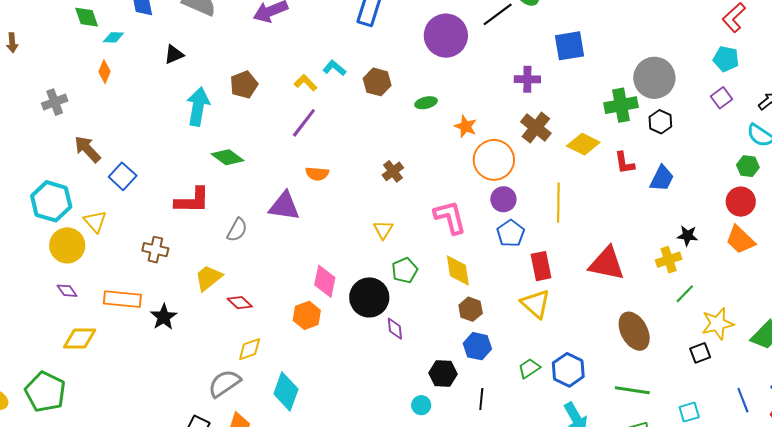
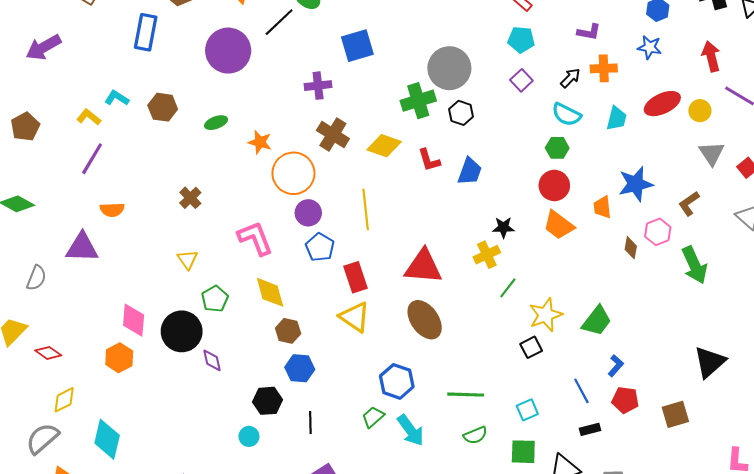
brown ellipse: (634, 331) -> (425, 320), moved
green trapezoid: (529, 368) -> (373, 417), moved

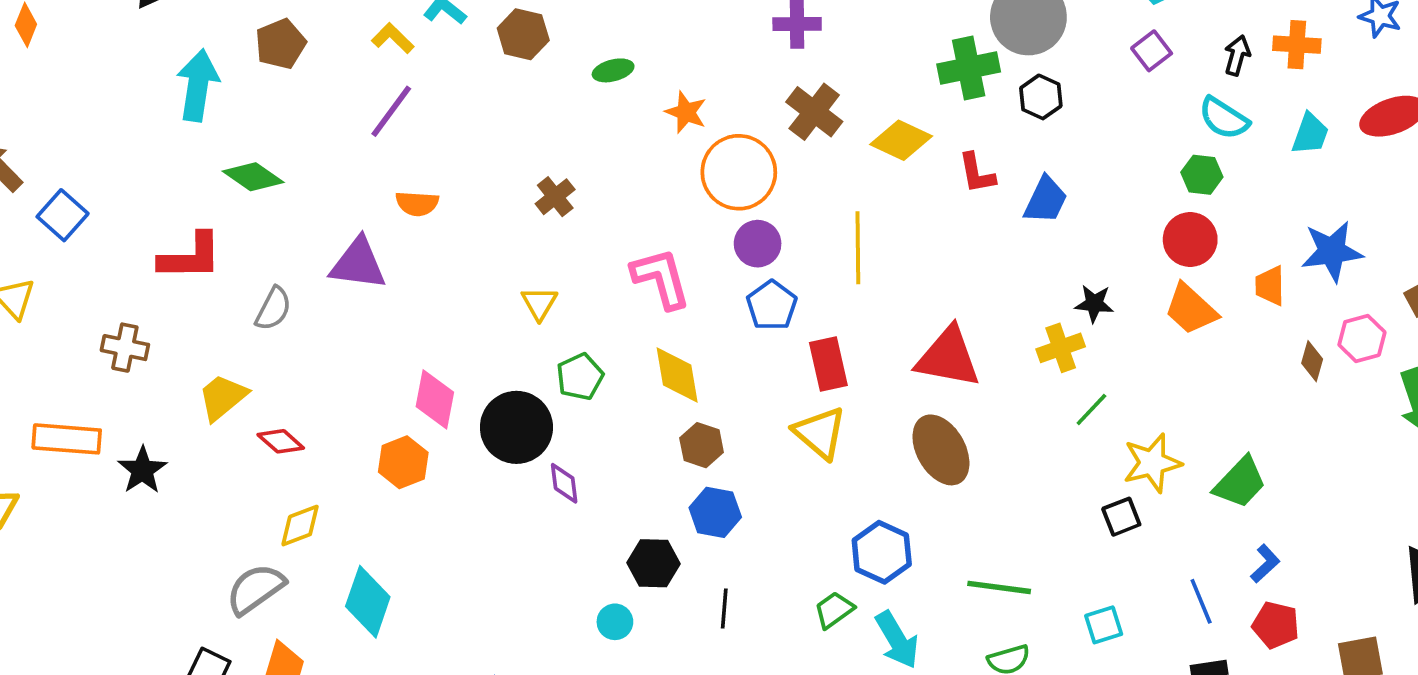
black arrow: (570, 78) -> (1237, 55), turned -35

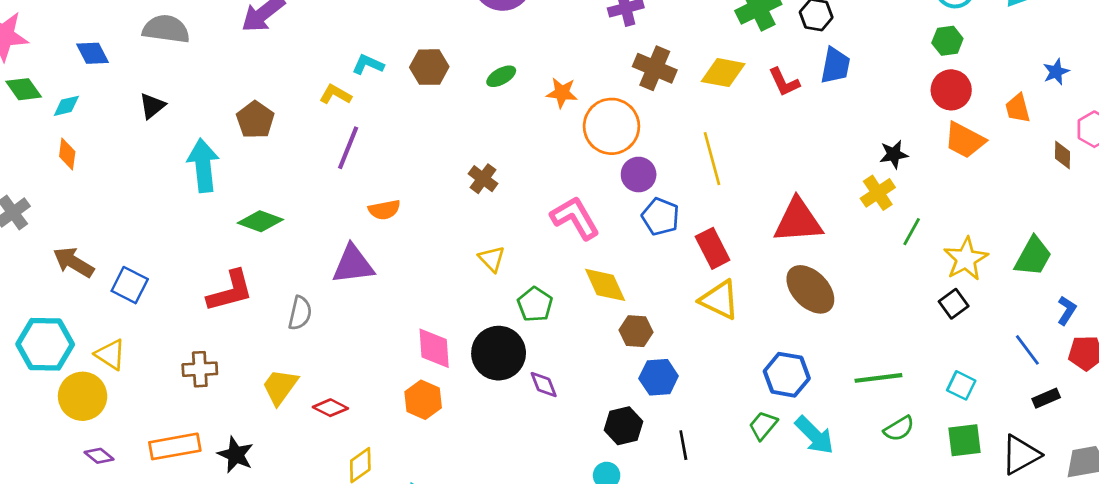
blue trapezoid: (1046, 200) -> (835, 66), moved
blue star: (1332, 251) -> (1056, 72), size x0.6
cyan square: (1104, 625) -> (961, 385), turned -32

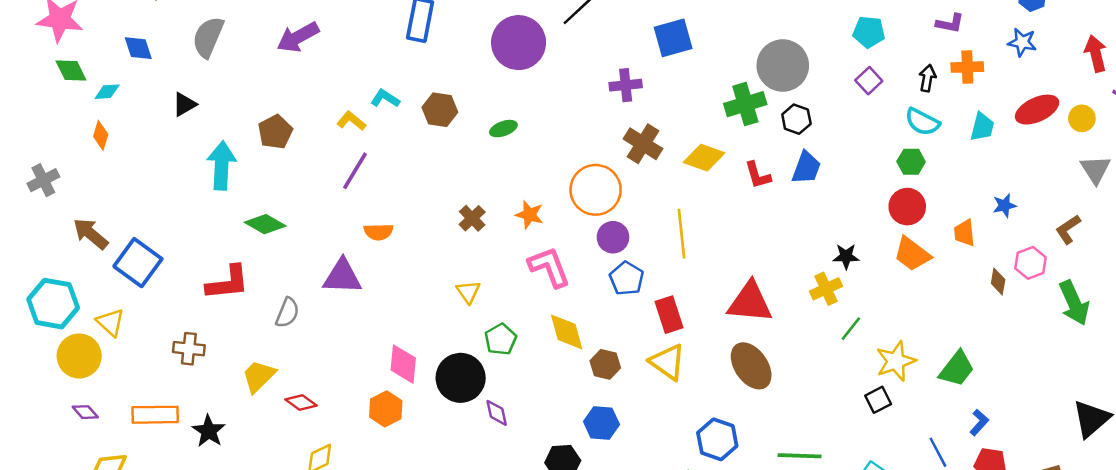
gray semicircle: (166, 29) -> (208, 37), turned -84
orange star: (562, 93) -> (529, 215), moved
blue square: (130, 285) -> (138, 263), size x1.4
brown hexagon: (636, 331) -> (605, 364), moved

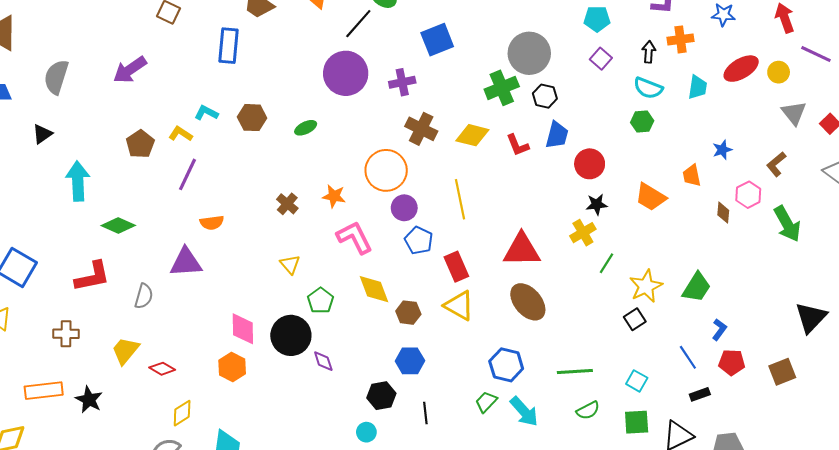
purple circle: (519, 43) -> (346, 73), moved
brown pentagon: (275, 132) -> (140, 144), moved
red circle: (907, 207) -> (590, 164), moved

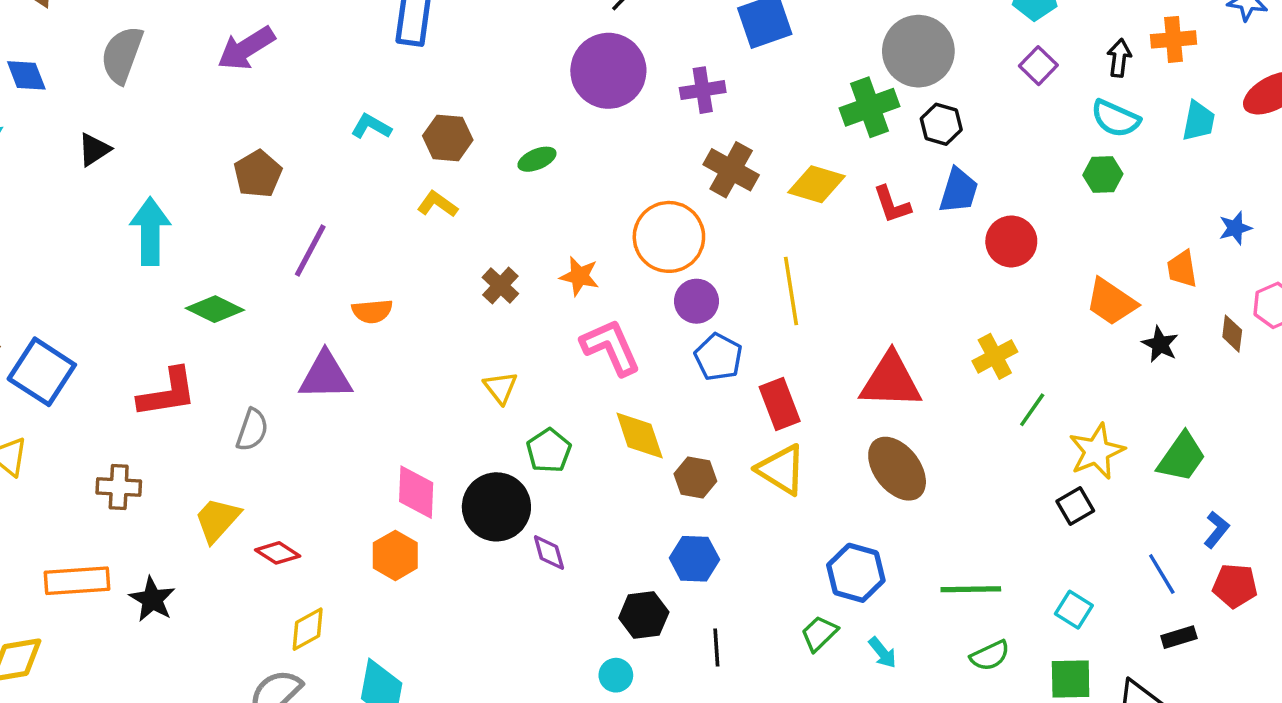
yellow L-shape: (180, 134) -> (437, 204), moved
purple line: (187, 174) -> (310, 251), moved
black star: (597, 204) -> (1160, 344), moved, turned 30
cyan arrow: (524, 412) -> (883, 653), size x0.6

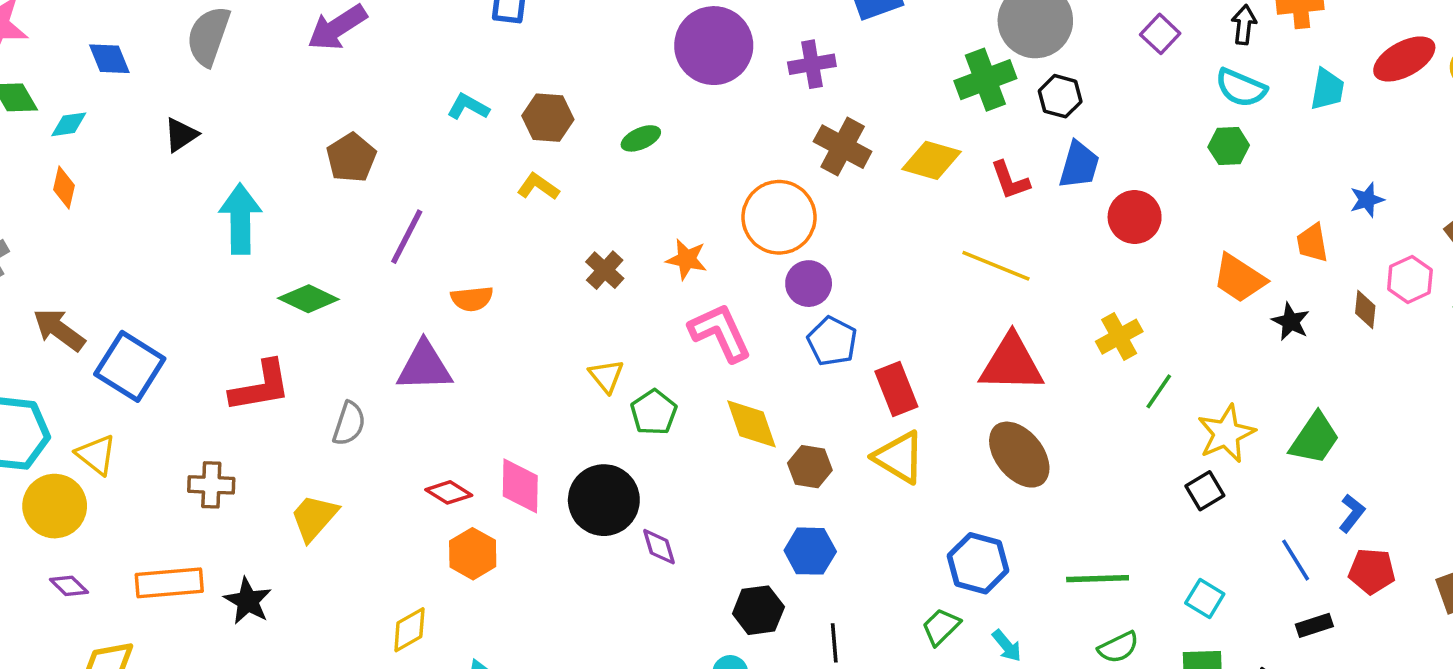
yellow line: (791, 291) -> (996, 266), moved, turned -58
green pentagon: (549, 451) -> (654, 412), moved
red diamond: (278, 553) -> (449, 492), moved
orange hexagon: (395, 555) -> (473, 554), moved

